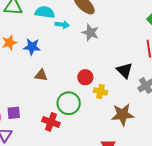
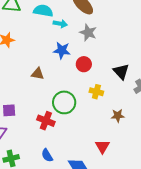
blue star: (32, 47) -> (62, 50), moved
red circle: (85, 77) -> (84, 64), moved
brown star: (123, 115) -> (118, 116), size x0.6

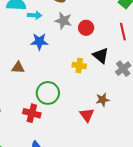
red circle: (84, 64) -> (86, 28), moved
yellow cross: (96, 92) -> (79, 65), moved
red triangle: (102, 146) -> (87, 115), moved

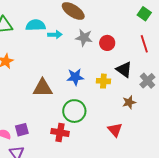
blue star: (39, 42) -> (75, 77), moved
brown triangle: (18, 67) -> (43, 88), size x1.5
brown star: (103, 100) -> (129, 102), moved

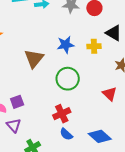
brown triangle: (43, 88) -> (34, 59), turned -45
red cross: (60, 132) -> (62, 114), moved, turned -30

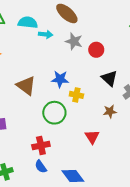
yellow cross: (94, 46) -> (76, 95), moved
brown triangle: (34, 59) -> (26, 86), turned -45

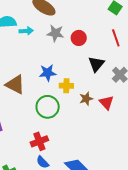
black triangle: (109, 78) -> (96, 64), turned 36
brown star: (110, 112) -> (86, 99), moved
red triangle: (92, 137) -> (106, 103), moved

